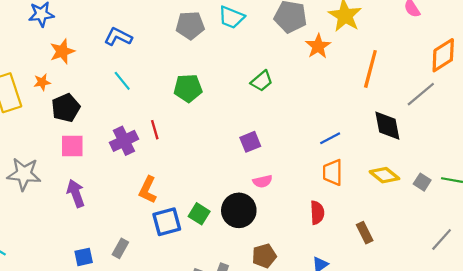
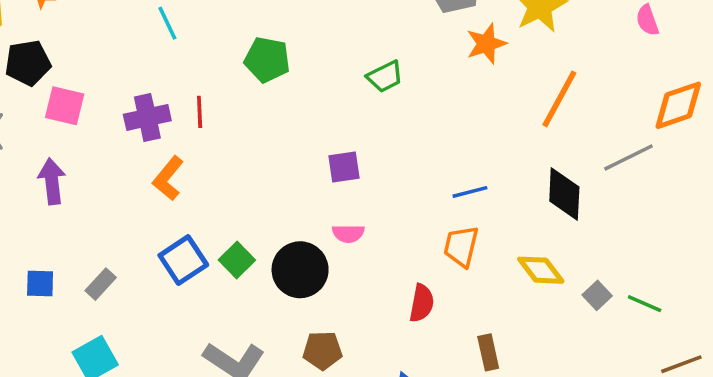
black pentagon: (66, 108) -> (28, 63), moved
orange L-shape: (148, 190) -> (168, 178), moved
blue square: (167, 222) -> (183, 260), turned -32

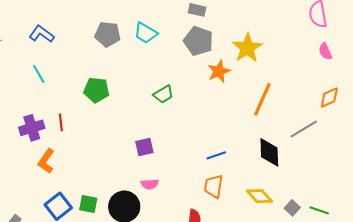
pink semicircle: (647, 20) -> (325, 51), moved
orange diamond: (678, 105) -> (329, 98), size x0.7
green square: (237, 260) -> (88, 204), turned -30

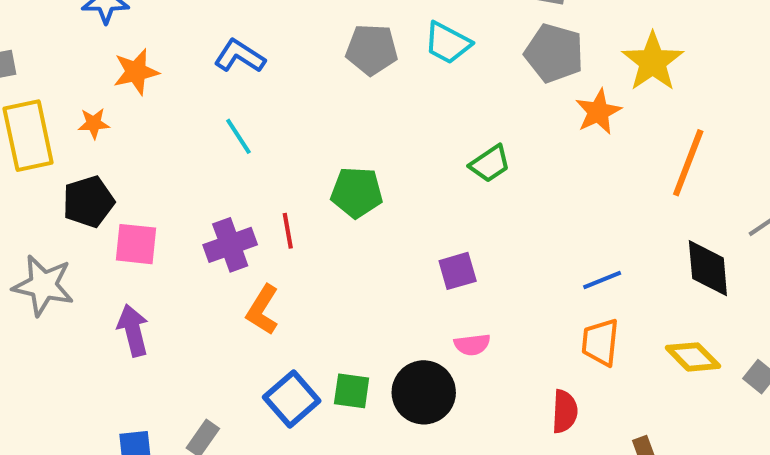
green pentagon: (96, 90) -> (357, 192), moved

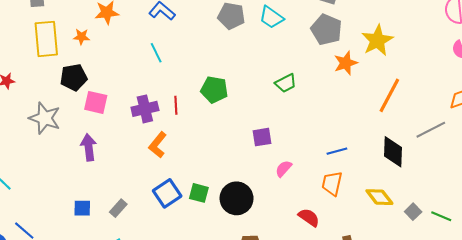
pink semicircle: (472, 345) -> (284, 169), moved, turned 132
red semicircle: (565, 411) -> (309, 217), turned -65

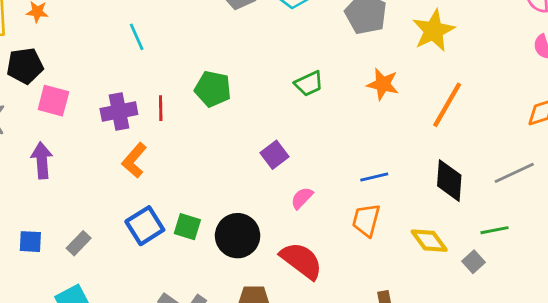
orange star: (346, 63) -> (383, 84), moved, turned 30
gray line: (431, 130) -> (514, 173), moved
purple square: (262, 137) -> (275, 155), turned -30
green line: (441, 216) -> (494, 230), moved, turned -36
red semicircle: (309, 217) -> (301, 261), moved, size x1.5

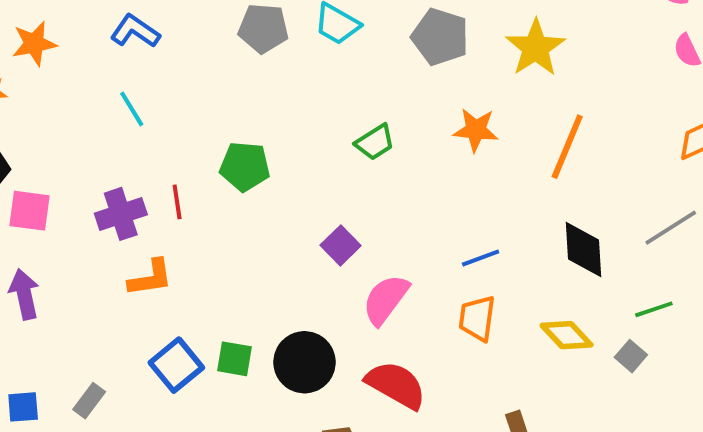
orange L-shape: (134, 160) -> (150, 278), turned -132
pink semicircle: (302, 198) -> (386, 299), size x1.6

